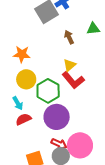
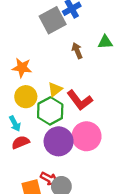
yellow triangle: (70, 65) -> (55, 89), moved
red arrow: (59, 144) -> (49, 179), moved
pink circle: (80, 145) -> (87, 136), moved

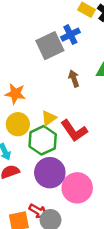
pink circle: (87, 136) -> (77, 188), moved

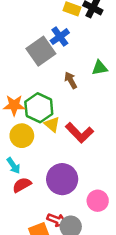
yellow triangle: (49, 118) -> (52, 124), turned -35
green hexagon: (43, 140) -> (39, 108), moved
pink circle: (77, 188) -> (98, 201), moved, size x0.7

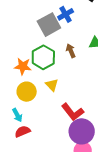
green hexagon: (39, 108) -> (43, 57), moved
red L-shape: (79, 133) -> (73, 112), moved
purple circle: (62, 179) -> (82, 131), moved

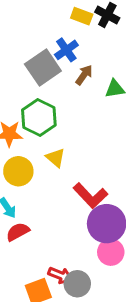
brown arrow: (71, 51) -> (84, 75), moved, turned 64

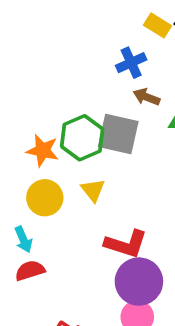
gray square: (43, 67) -> (118, 134), moved, turned 36
brown arrow: (84, 75) -> (147, 97), turned -115
red L-shape: (90, 196) -> (126, 244), turned -40

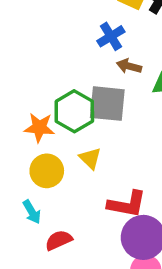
red semicircle: (30, 270) -> (59, 240), moved

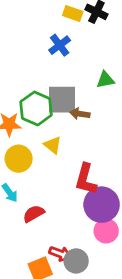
brown arrow: (129, 66) -> (80, 114), moved
red L-shape: (127, 204) -> (86, 179), turned 100

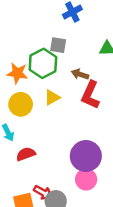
gray square: (62, 100) -> (58, 45), moved, size x0.6
yellow triangle: (53, 145) -> (52, 97), turned 42
red L-shape: (86, 179) -> (90, 95), moved

